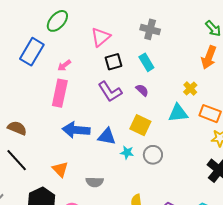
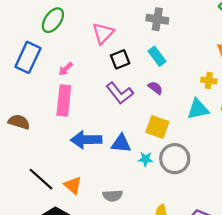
yellow cross: (190, 89) -> (209, 81), turned -32
brown semicircle: (17, 128) -> (19, 122), moved
gray circle: (153, 155) -> (175, 159), size x1.4
black line: (17, 160) -> (41, 179), moved

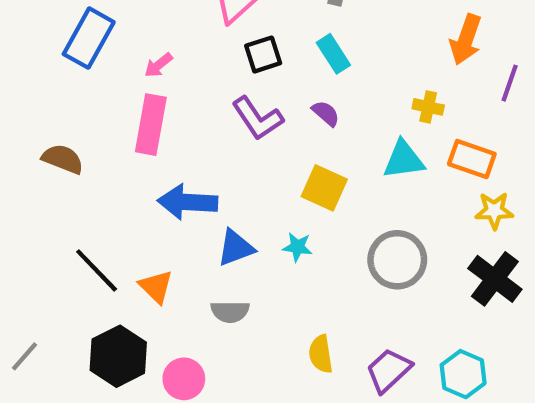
blue triangle: (121, 144) -> (236, 248), moved, turned -30
gray circle: (175, 159) -> (397, 260), moved

